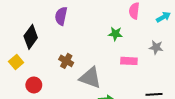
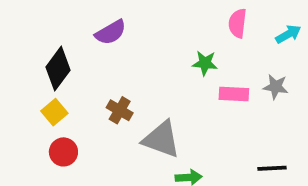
purple semicircle: (61, 16) -> (111, 32), turned -132
pink rectangle: (129, 61) -> (234, 94), moved
yellow square: (16, 62) -> (54, 112), moved

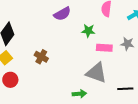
purple semicircle: (111, 32) -> (62, 14), moved
gray triangle: (161, 139) -> (96, 73), moved

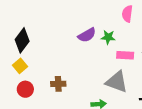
purple semicircle: (62, 14) -> (87, 35), moved
brown cross: (41, 57) -> (58, 84), moved, turned -32

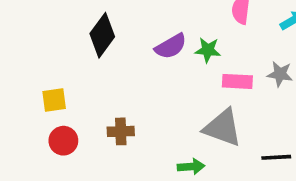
black diamond: (22, 40) -> (102, 35), moved
yellow square: (20, 66) -> (54, 100), turned 32

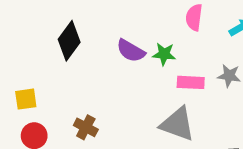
purple semicircle: (171, 46) -> (131, 51), turned 60
brown cross: (121, 131) -> (86, 127), turned 30

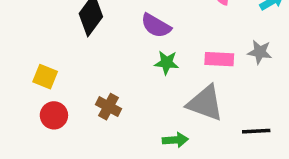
green star: (164, 54) -> (166, 63), moved
yellow square: (26, 99) -> (45, 77), turned 30

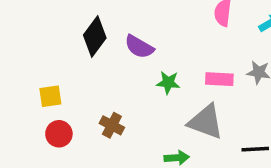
purple semicircle: (156, 26) -> (139, 47), moved
yellow square: (45, 77) -> (50, 96), turned -30

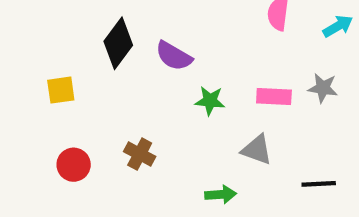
yellow square: (50, 96) -> (61, 90), moved
gray triangle: (206, 122) -> (257, 150), size x0.7

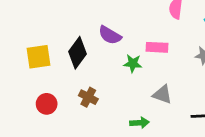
black diamond: (118, 43) -> (78, 53), moved
yellow square: (61, 90) -> (39, 57), size x1.4
pink rectangle: (274, 96) -> (157, 47), moved

